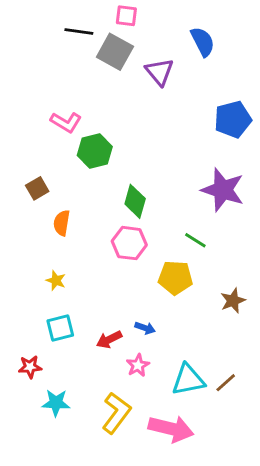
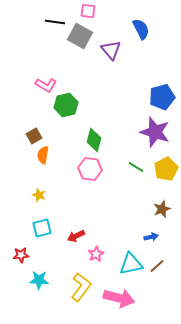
blue pentagon: (233, 119) -> (162, 97), moved
brown square: (37, 188) -> (34, 136), moved
yellow pentagon: (175, 278) -> (166, 169), moved, turned -30
blue arrow: (145, 328) -> (151, 237), moved, turned -32

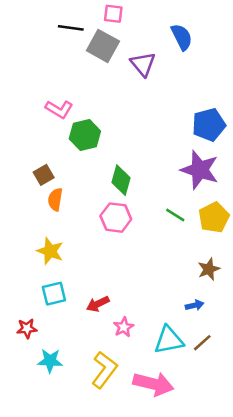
yellow star: (39, 195) -> (50, 251), size x1.5

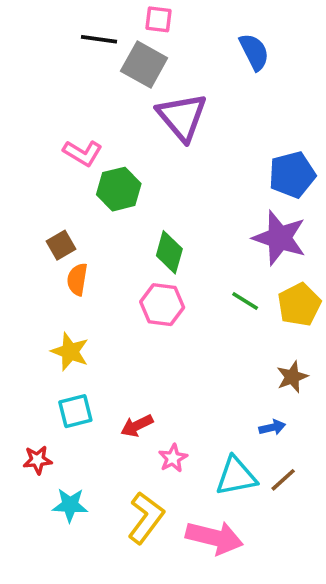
purple triangle: (143, 64) -> (182, 117), moved, size x1.4

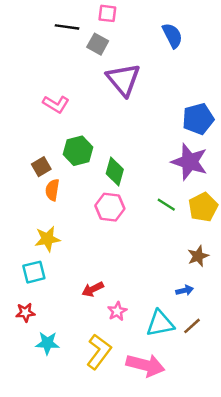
gray square: (144, 65) -> (98, 44), size x0.7
green hexagon: (119, 189) -> (78, 151), moved
yellow star: (70, 352) -> (47, 239), turned -30
cyan square: (75, 411) -> (34, 272), moved

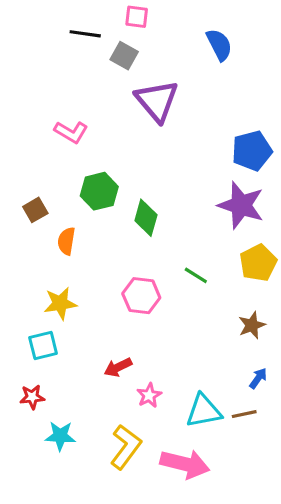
brown square: (41, 167) -> (35, 210), moved
green line: (166, 205) -> (196, 275), moved
pink hexagon: (110, 207) -> (141, 296), moved
blue arrow: (185, 290) -> (258, 378), moved, turned -42
brown line: (192, 326) -> (244, 414), turned 30

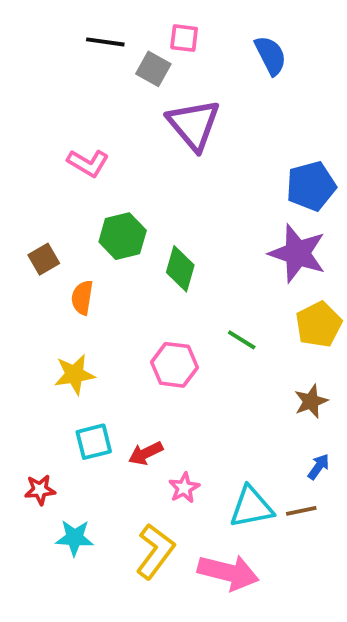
pink square: (137, 17) -> (184, 38), moved
cyan square: (43, 346) -> (94, 442), moved

